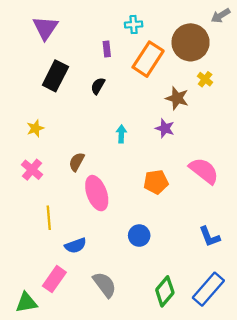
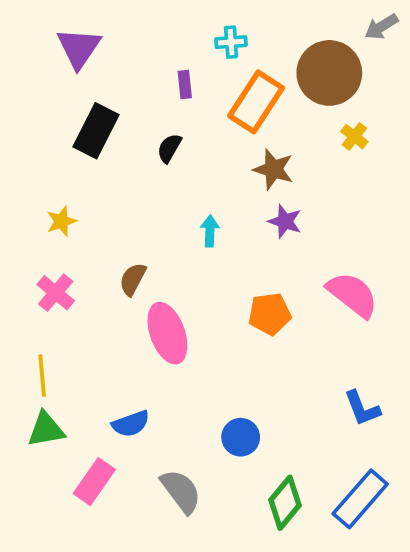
brown star: (177, 98) -> (273, 169), moved
yellow line: (49, 218) -> (42, 376), moved
blue circle: (139, 236) -> (241, 437), moved
green triangle: (26, 302) -> (46, 429), moved

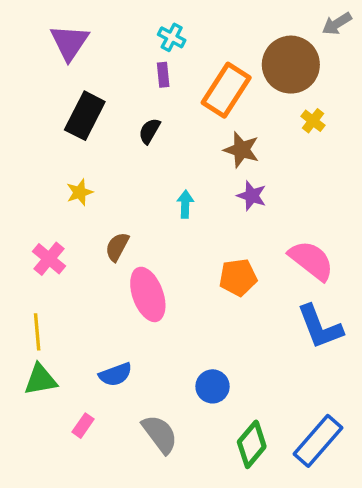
cyan cross: (231, 42) -> (172, 37), moved, turned 32
yellow star: (61, 221) -> (80, 192), moved
blue L-shape: (362, 408) -> (320, 327), moved, size x1.4
pink rectangle: (94, 482) -> (83, 426), size x0.6

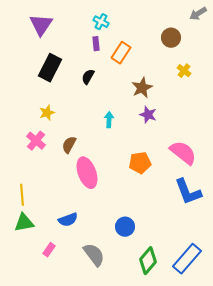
brown circle: (291, 65) -> (171, 38), size x0.6
orange rectangle: (226, 90) -> (121, 53), moved, size x0.7
brown star: (241, 150) -> (142, 88), turned 30
pink cross: (49, 259) -> (36, 141), moved

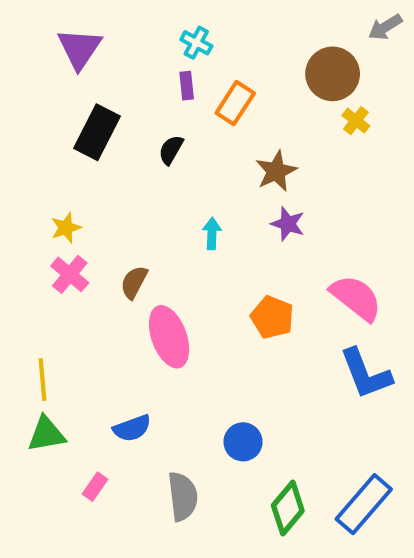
brown circle: (171, 38) -> (333, 74), size x1.4
yellow cross: (184, 71) -> (356, 121), moved
yellow star: (47, 113) -> (66, 228), moved
orange pentagon: (140, 163) -> (272, 317), turned 30
gray semicircle: (94, 255) -> (183, 496), turned 30

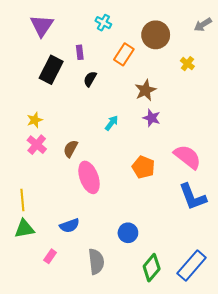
gray arrow: (385, 27) -> (203, 25), moved
brown circle: (333, 74) -> (156, 35), moved
purple rectangle: (187, 86) -> (80, 52), moved
cyan arrow: (212, 234) -> (112, 123), turned 35

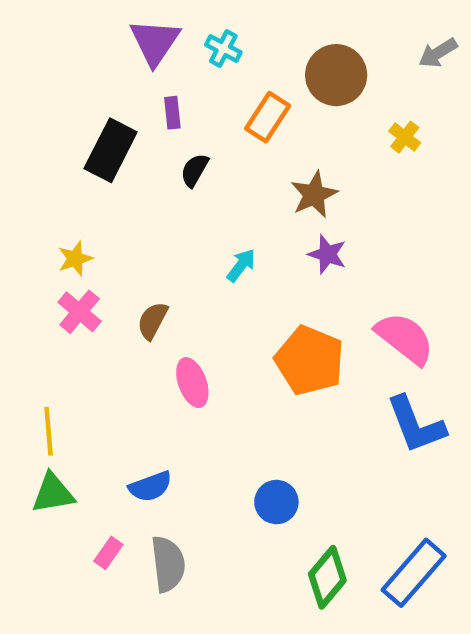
purple triangle: (42, 26) -> (155, 42), moved
orange pentagon: (143, 167) -> (310, 360), size x1.4
pink ellipse: (89, 177) -> (192, 383), size x0.7
gray semicircle: (96, 261) -> (168, 564), moved

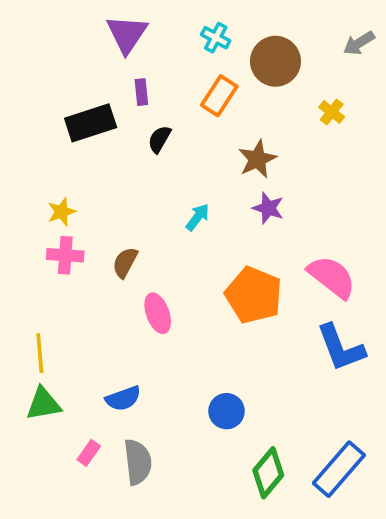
cyan cross: (223, 49) -> (216, 38), moved
black rectangle: (111, 150) -> (91, 123), turned 45
pink cross: (80, 312) -> (65, 255), turned -36

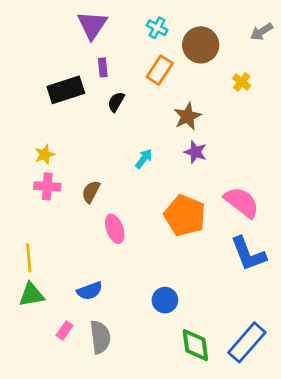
green diamond: (268, 473) -> (195, 345), turned -48

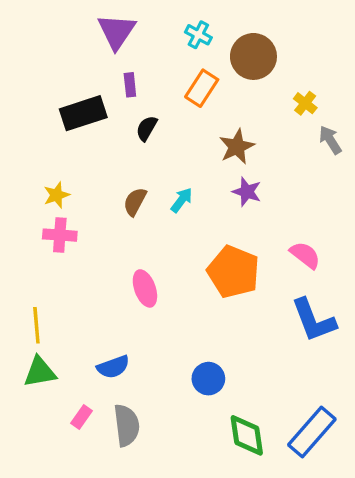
gray arrow: (261, 32) -> (330, 140), moved, turned 90
brown semicircle: (91, 192) -> (135, 202), moved
pink semicircle: (242, 202) -> (305, 255), size x0.7

